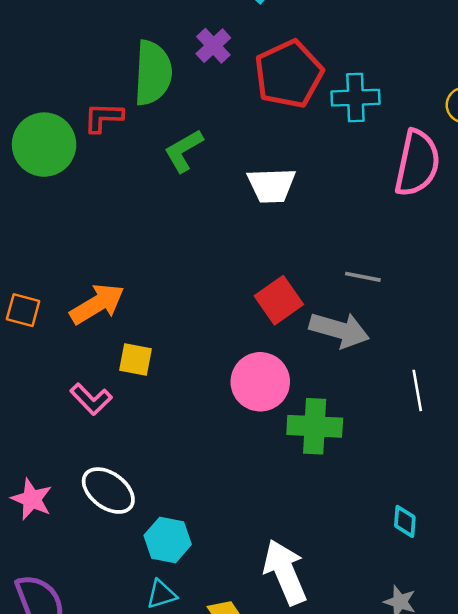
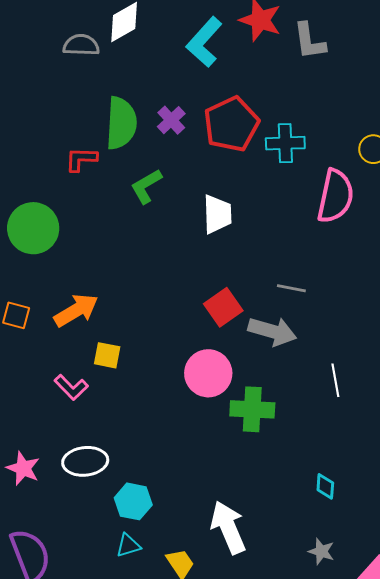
purple cross: (213, 46) -> (171, 120), moved
green circle: (44, 145) -> (33, 228), moved
white trapezoid: (271, 185) -> (217, 214), turned -90
white ellipse: (108, 491) -> (85, 461), turned -42

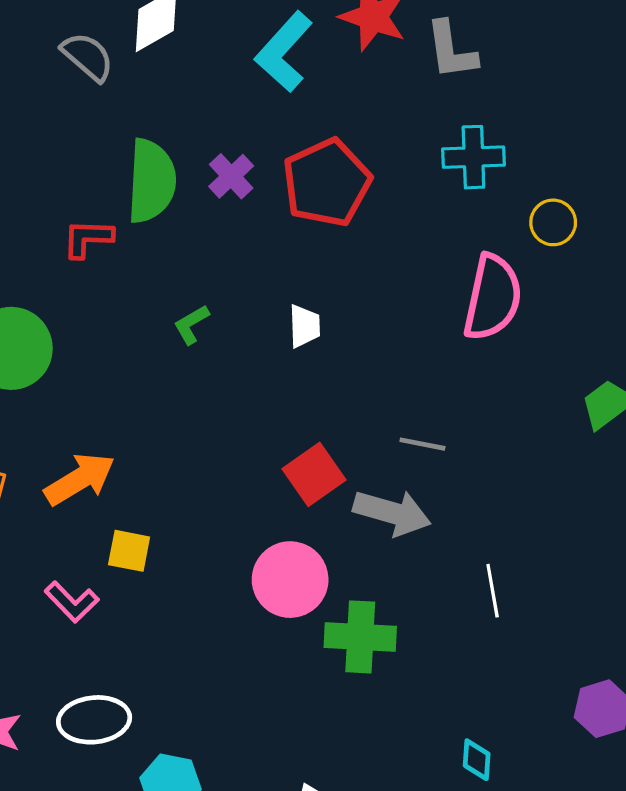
gray semicircle: (81, 45) -> (88, 57), turned 39
cyan cross: (285, 143) -> (473, 157), moved
green L-shape: (146, 186) -> (191, 324), moved, size x0.7
white trapezoid: (217, 214) -> (304, 326), size x0.7

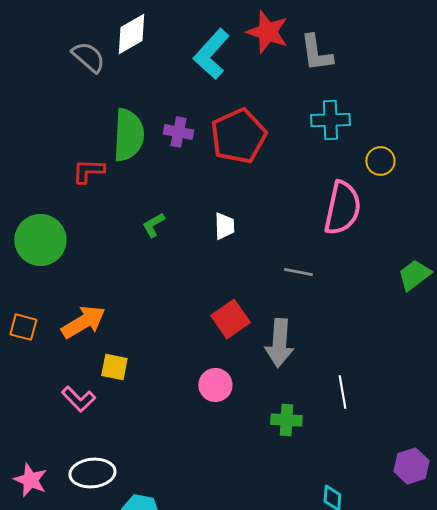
purple cross: (231, 176) -> (178, 132), turned -36
gray line: (422, 444) -> (298, 272), moved
gray arrow: (392, 513) -> (279, 343), turned 78
pink circle: (290, 580) -> (215, 385), size x0.7
green cross: (360, 637) -> (286, 420), moved, size x0.7

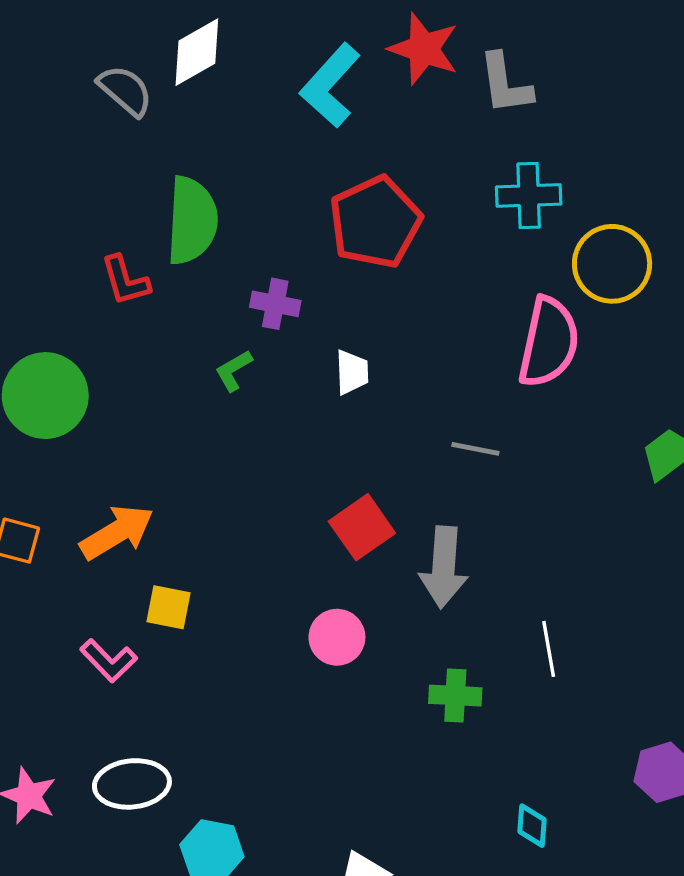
purple cross: (178, 132) -> (275, 304), moved
yellow circle: (380, 161) -> (612, 264), size x1.6
red L-shape: (88, 171) -> (125, 281), turned -108

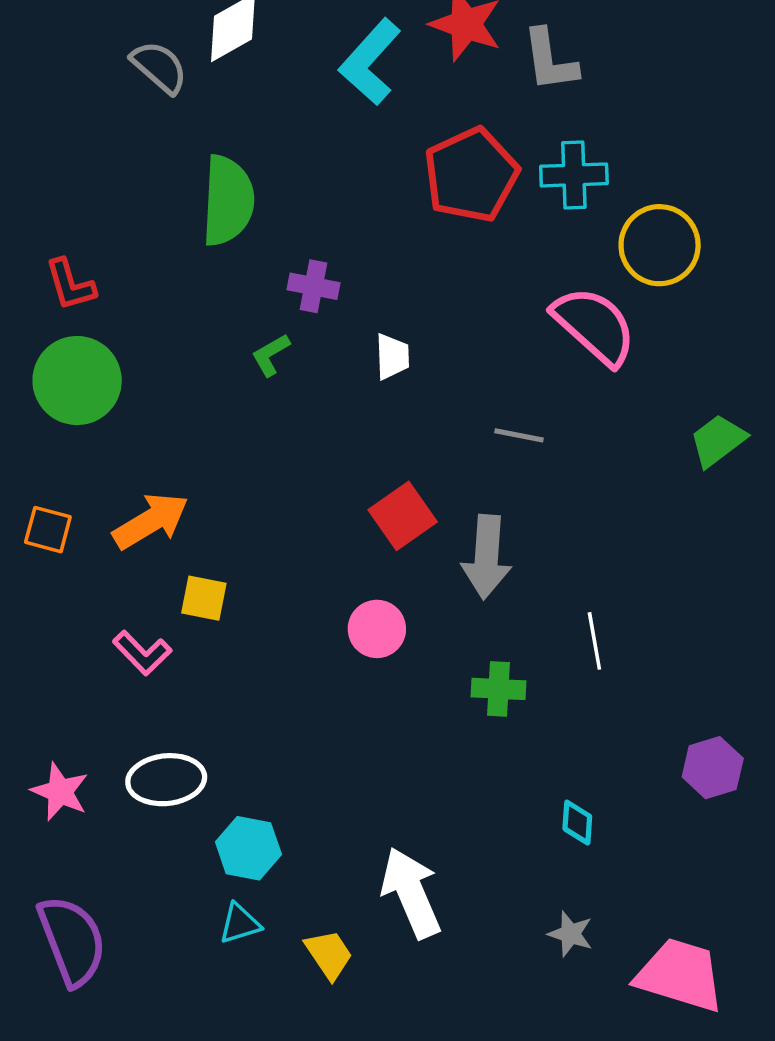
red pentagon: (375, 222) -> (471, 175), moved
red L-shape: (125, 281) -> (70, 285), moved
pink semicircle: (549, 342) -> (594, 326), turned -60

